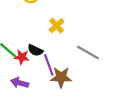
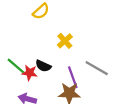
purple line: (49, 65) -> (73, 77), moved

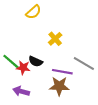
purple line: (73, 77) -> (62, 72), turned -60

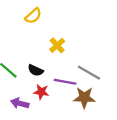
red star: (23, 68) -> (41, 92), moved
brown star: (59, 86) -> (84, 98), moved

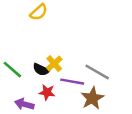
yellow cross: (57, 45) -> (54, 64), moved
brown star: (84, 98) -> (92, 98), turned -30

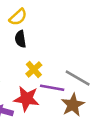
black semicircle: (41, 70) -> (20, 39), moved, turned 56
red star: (47, 92) -> (27, 99), size x1.5

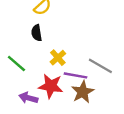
black semicircle: (20, 39) -> (37, 33), moved
brown star: (73, 105) -> (83, 92), moved

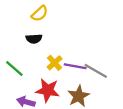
black semicircle: (37, 33) -> (34, 39), turned -84
purple line: (76, 75) -> (75, 66), moved

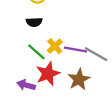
green line: (14, 69) -> (36, 52), moved
red star: (48, 90) -> (48, 74), turned -30

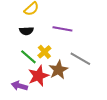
purple line: (75, 50) -> (62, 29), moved
brown star: (79, 79) -> (58, 70), moved

